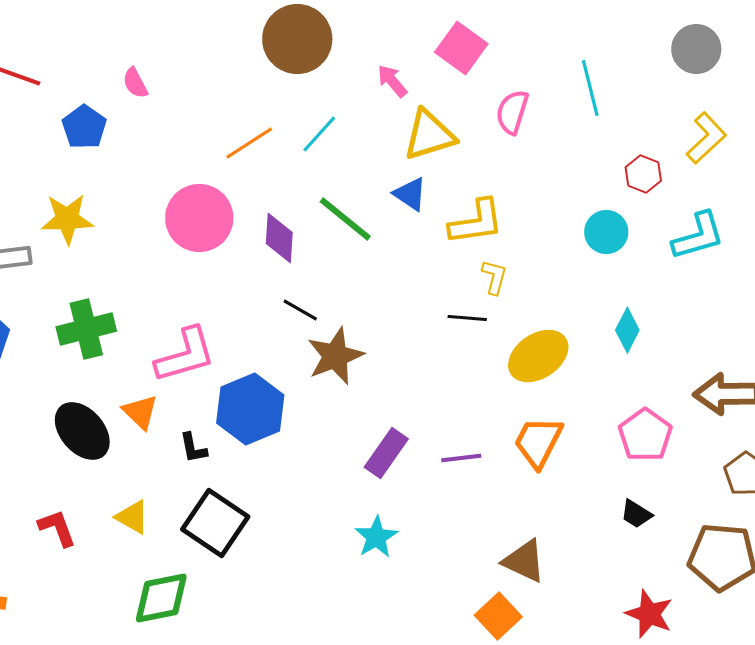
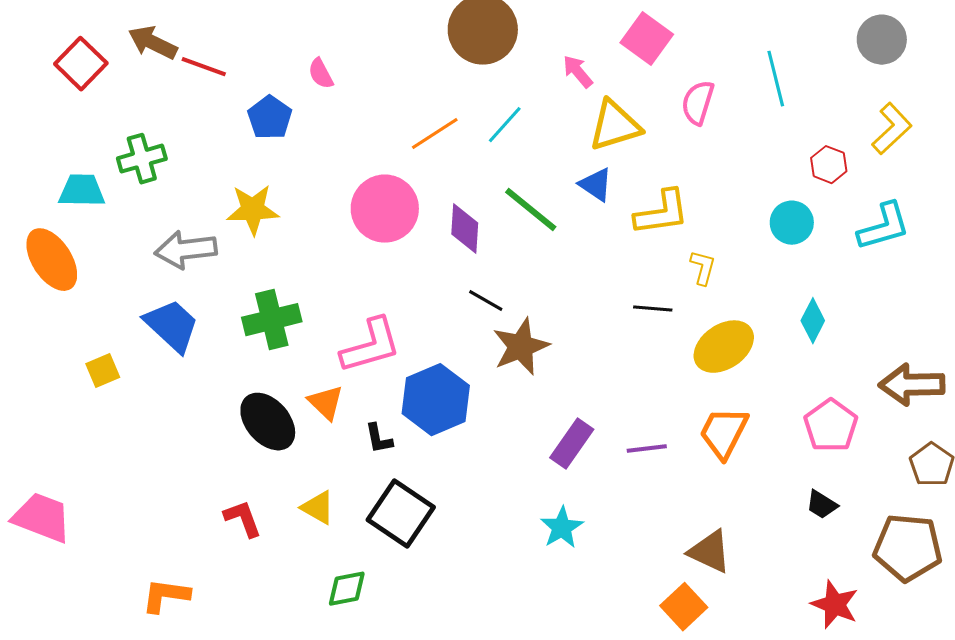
yellow L-shape: (494, 277) -> (703, 268), moved
green diamond: (161, 598) -> (347, 589), size x0.7

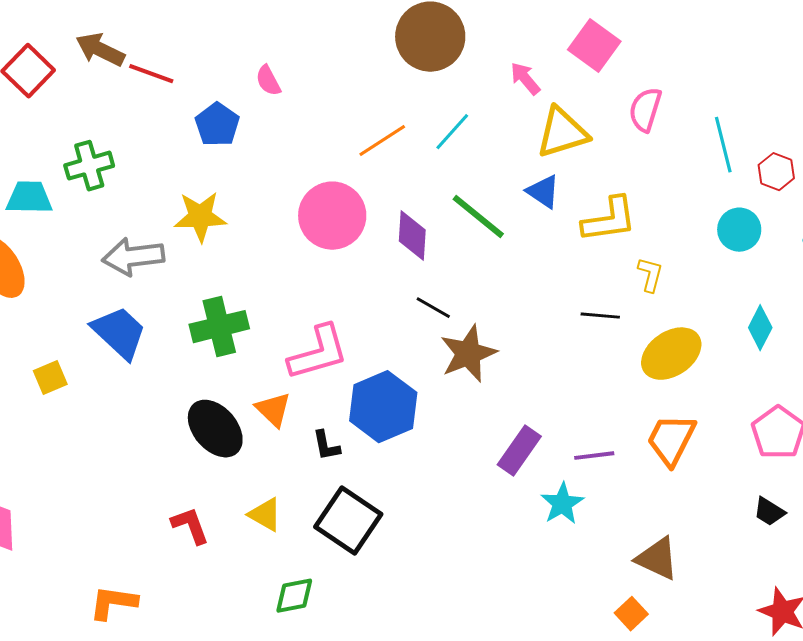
cyan line: (776, 79) -> (723, 145), moved
cyan star: (562, 528) -> (562, 504), moved
orange square: (684, 607) -> (631, 614), size x0.7

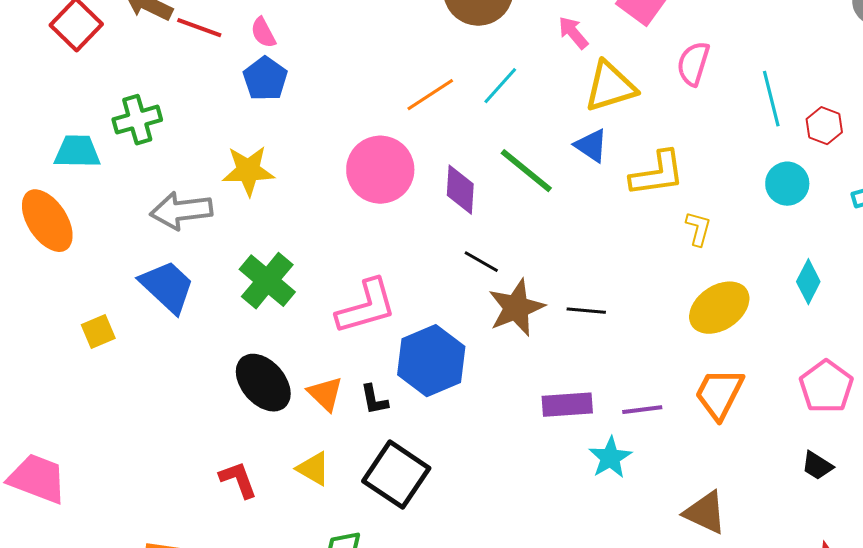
pink semicircle: (268, 81) -> (263, 33), moved
black line: (600, 316) -> (586, 311), moved
green cross: (219, 327) -> (267, 281), turned -36
orange triangle: (273, 410) -> (325, 394), moved
purple rectangle: (519, 451) -> (567, 405), turned 51

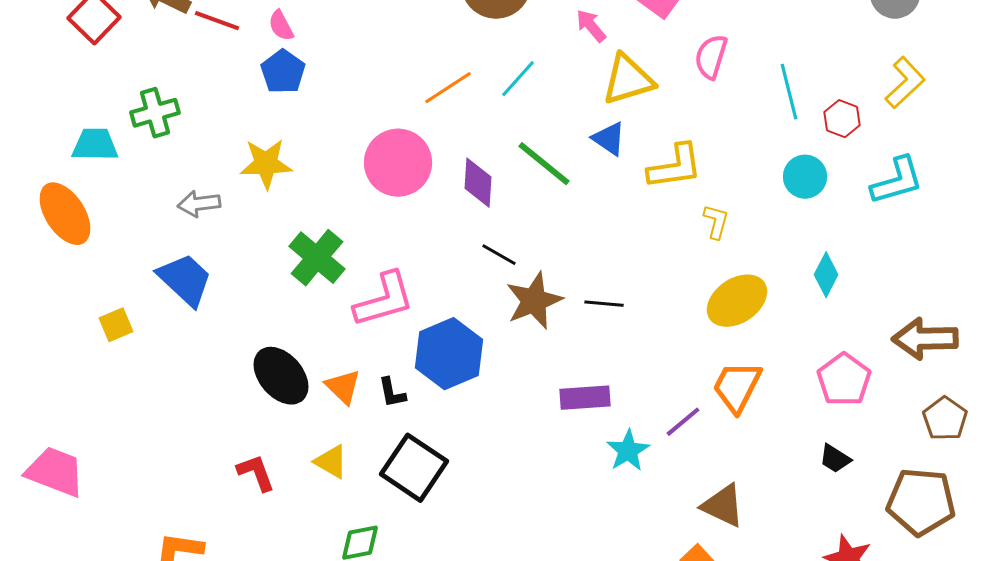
gray arrow: (181, 211) -> (199, 204), size x0.7
green cross: (267, 281) -> (317, 258), moved
purple line: (642, 410) -> (683, 422), moved, turned -33

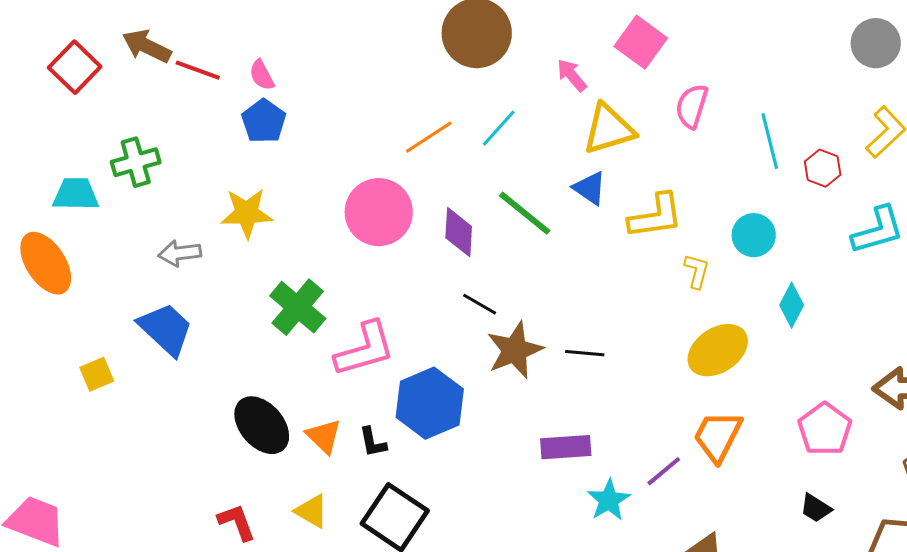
cyan circle: (805, 177) -> (754, 235), moved
cyan diamond: (826, 275) -> (792, 305), moved

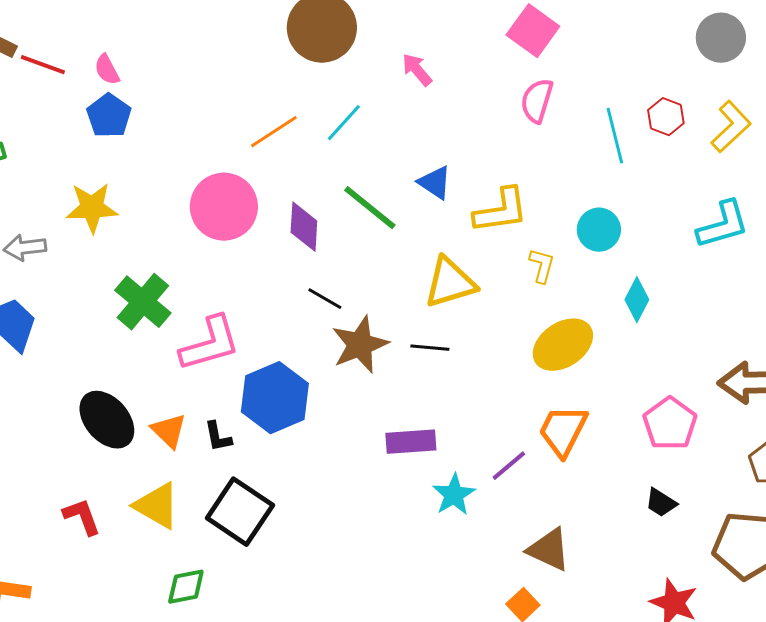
pink square: (641, 42) -> (533, 31), moved
yellow triangle: (609, 129) -> (450, 283), moved
red hexagon: (823, 168) -> (666, 117), moved
yellow triangle: (312, 511) -> (157, 506), size x1.4

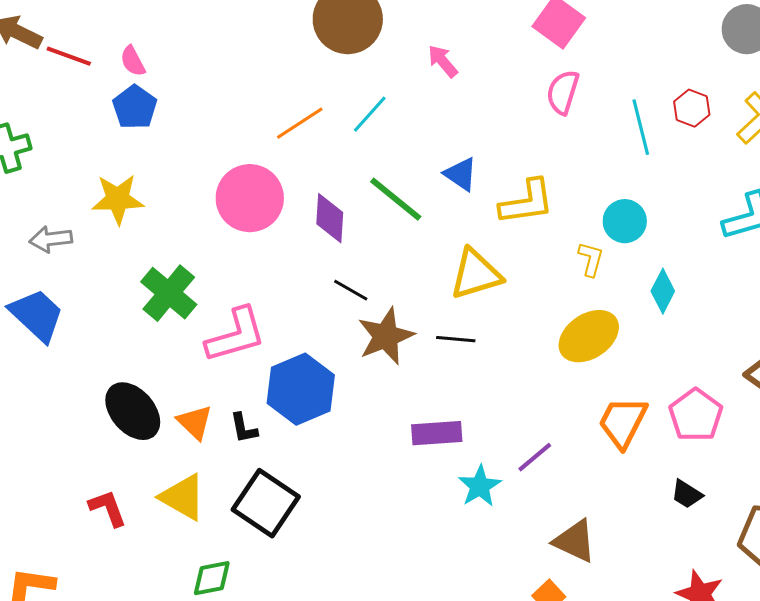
yellow L-shape: (542, 266) -> (591, 259), moved
orange trapezoid: (563, 431) -> (623, 422), moved

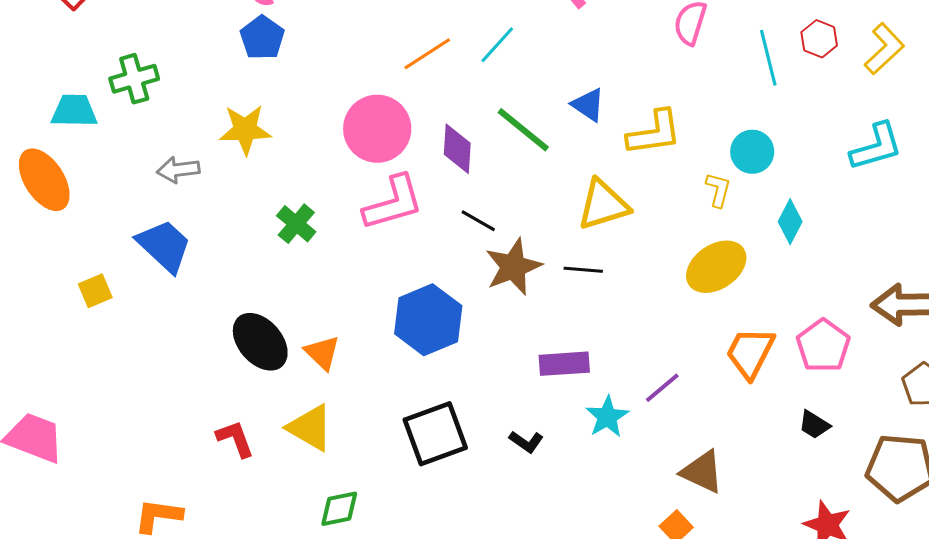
green cross: (169, 293) -> (296, 224), size x0.7
pink L-shape: (236, 335) -> (393, 203), moved
black L-shape: (244, 428) -> (526, 442), moved, turned -44
black square: (266, 503) -> (435, 434), moved, turned 36

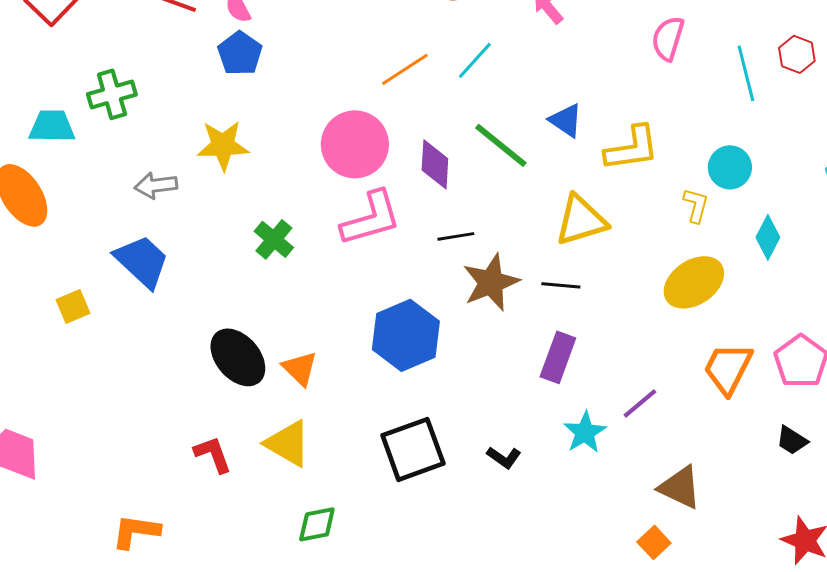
black line: (478, 221) -> (456, 236), turned -39
purple rectangle: (564, 364) -> (558, 357), moved, turned -66

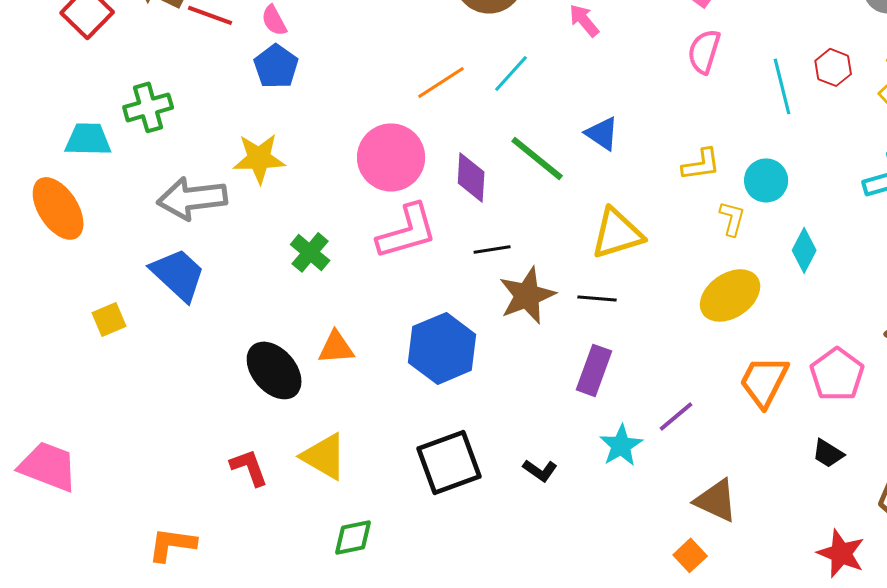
yellow L-shape: (632, 148) -> (701, 164), moved, size x0.7
gray arrow: (156, 185) -> (192, 198), size x1.6
orange triangle: (300, 368) -> (336, 347), moved, turned -48

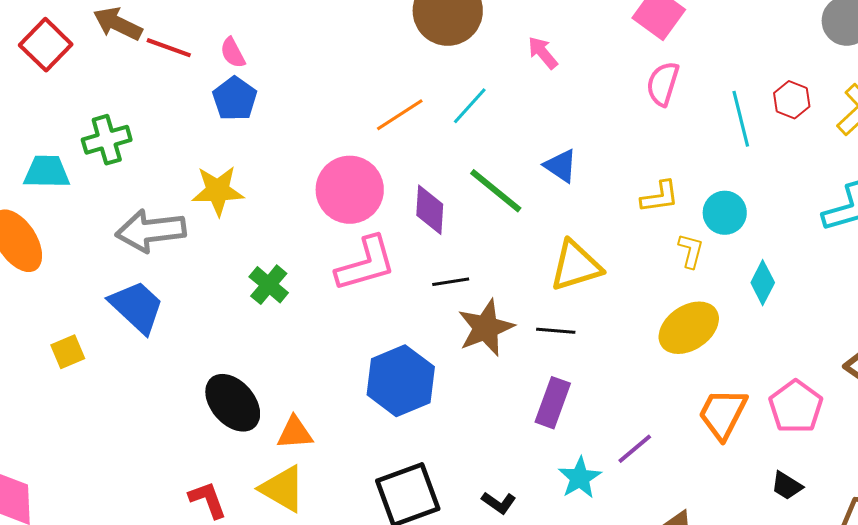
orange triangle: (336, 347) -> (295, 433), moved

